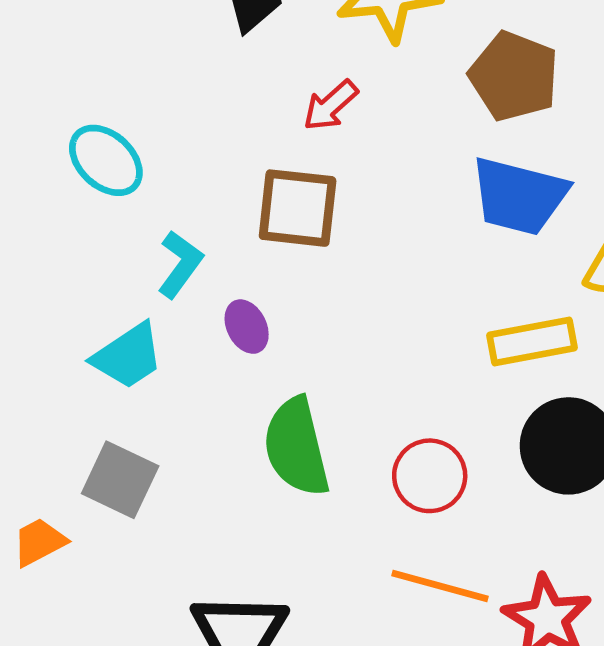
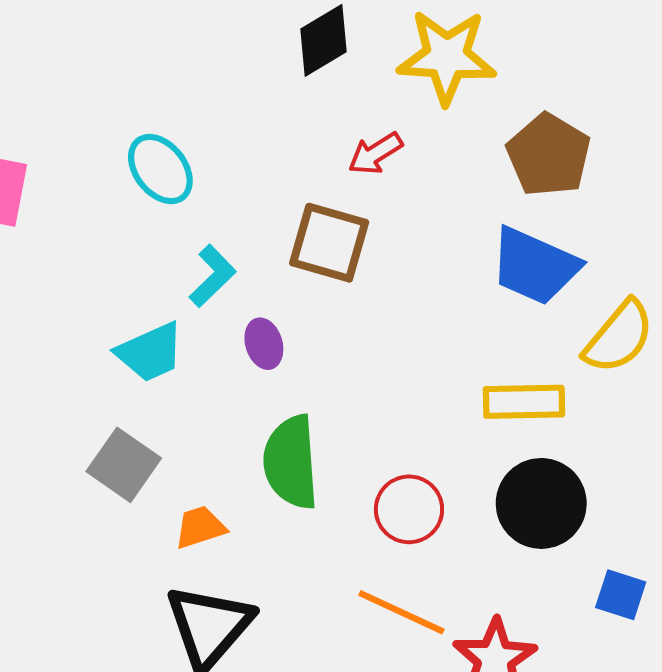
orange trapezoid: (39, 542) -> (200, 527), moved

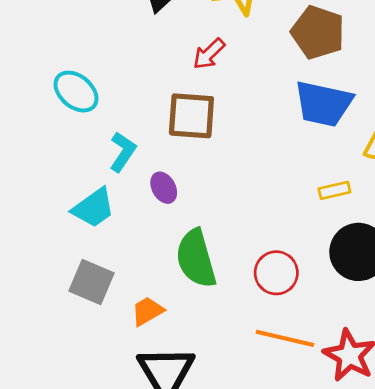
yellow rectangle: (524, 402) -> (334, 190), size x0.6

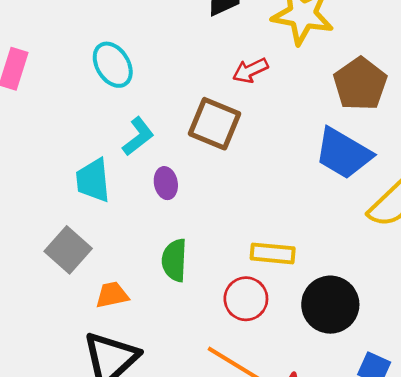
yellow rectangle: (334, 190) -> (273, 253), moved, size x1.4
cyan trapezoid: (93, 208) -> (93, 180), turned 102
green semicircle: (196, 259) -> (174, 260), size x0.7

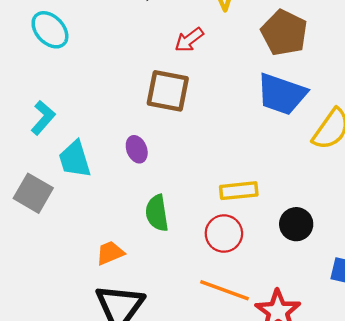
cyan ellipse: (113, 65) -> (50, 30), moved
cyan L-shape: (138, 136) -> (43, 118), moved
gray square: (68, 250) -> (33, 193), moved
black circle: (330, 305) -> (296, 224), size x0.7

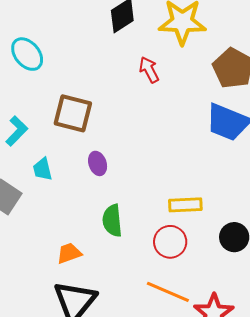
red arrow: (189, 40) -> (149, 70), turned 96
brown square: (168, 91) -> (73, 113), moved
cyan trapezoid: (75, 159) -> (43, 169), size x0.7

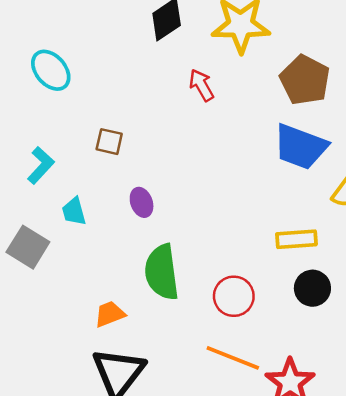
brown square: (73, 113) -> (109, 142), size x0.6
yellow rectangle: (185, 205) -> (296, 239), moved
green semicircle: (112, 221) -> (162, 272), size x1.4

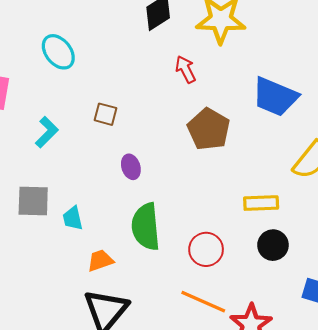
brown pentagon: (305, 80) -> (209, 129), moved
blue trapezoid: (300, 147) -> (275, 97), moved
cyan trapezoid: (74, 211) -> (73, 218), moved
gray square: (28, 247) -> (33, 201), turned -32

